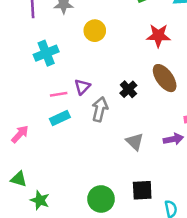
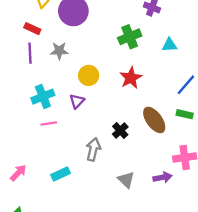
red star: (158, 36) -> (131, 78), moved, turned -30
purple triangle: (82, 87) -> (77, 101), moved
pink line: (59, 94) -> (49, 124), moved
cyan rectangle: (60, 118) -> (60, 174), moved

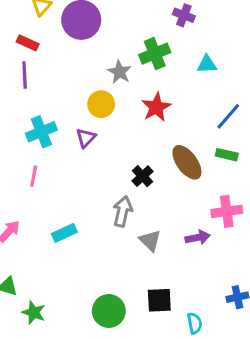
gray star: (59, 51) -> (119, 72), moved, turned 30
pink line: (49, 124) -> (34, 176), moved, turned -70
gray arrow: (93, 149) -> (123, 211), moved

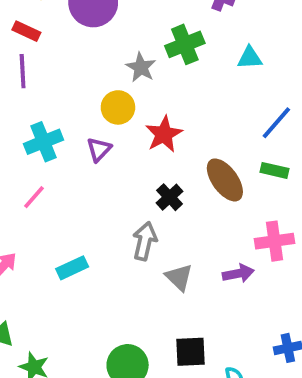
red star: (156, 107) -> (164, 134), moved
pink line: (34, 176) -> (34, 197), turned 30

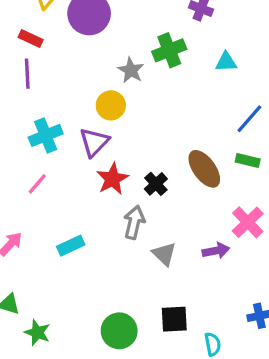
red star: (164, 134) -> (112, 179), moved
purple triangle: (99, 149) -> (94, 142), size x1.4
pink cross: (275, 241) -> (248, 222), turned -36

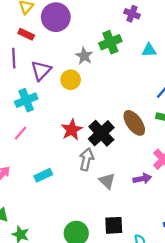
red rectangle: (31, 39) -> (26, 34), moved
purple triangle: (94, 142) -> (41, 71), moved
black cross: (156, 184) -> (101, 133), size x1.6

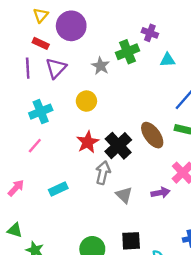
purple cross: (132, 14) -> (150, 33), moved
purple triangle: (41, 71) -> (56, 68), moved
yellow circle: (71, 80) -> (86, 101), moved

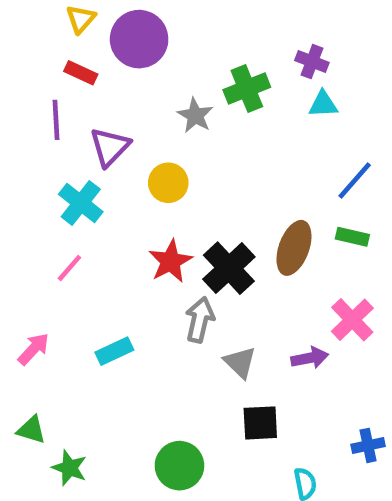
purple cross: (150, 33) -> (312, 62), moved
purple triangle: (56, 68) -> (110, 147), moved
cyan cross: (41, 112) -> (81, 203), turned -30
brown ellipse: (152, 135) -> (294, 248), turned 56
black square: (131, 241) -> (260, 423), moved

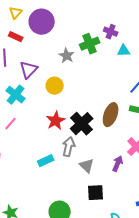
purple cross: (312, 62) -> (111, 32), moved
cyan rectangle: (114, 351) -> (46, 161), moved
purple arrow: (310, 358) -> (118, 164), turned -56

